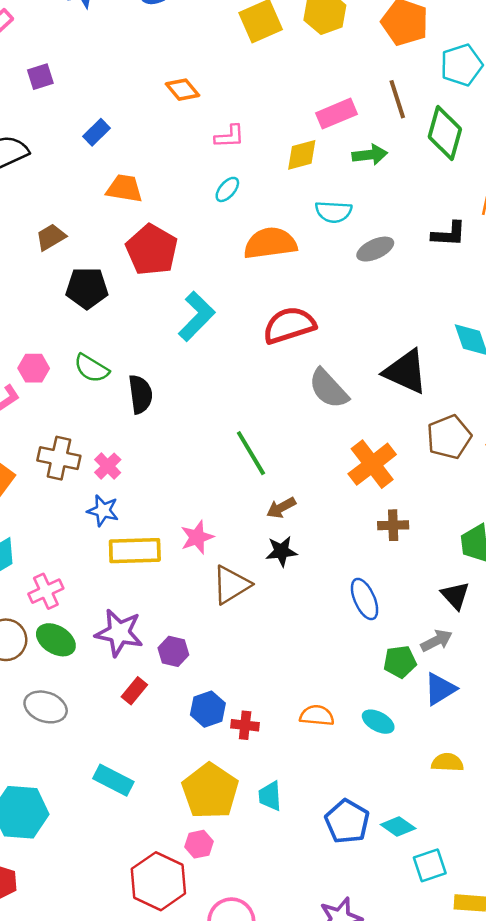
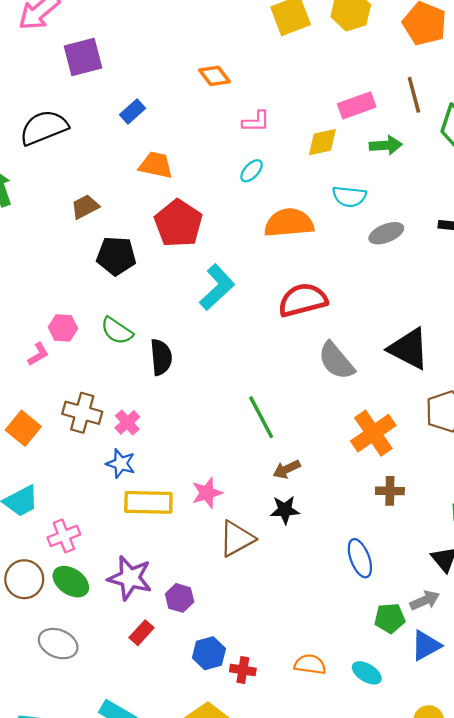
purple square: (40, 77) -> (83, 57), size x1.6

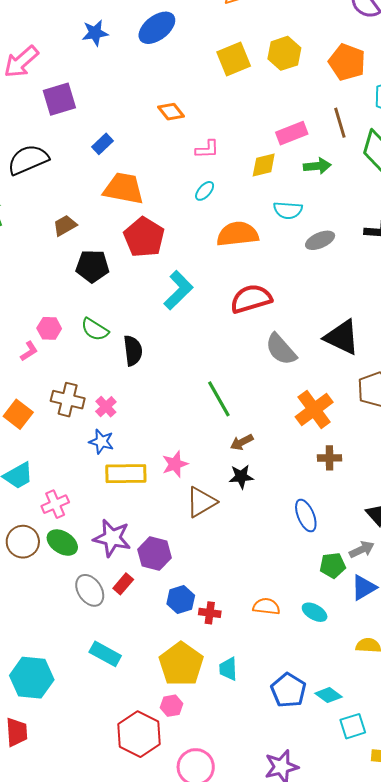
orange trapezoid: (156, 165) -> (124, 188), size x1.4
purple hexagon: (180, 598) -> (155, 554), size x1.4
gray ellipse: (58, 644) -> (90, 590), moved, turned 36

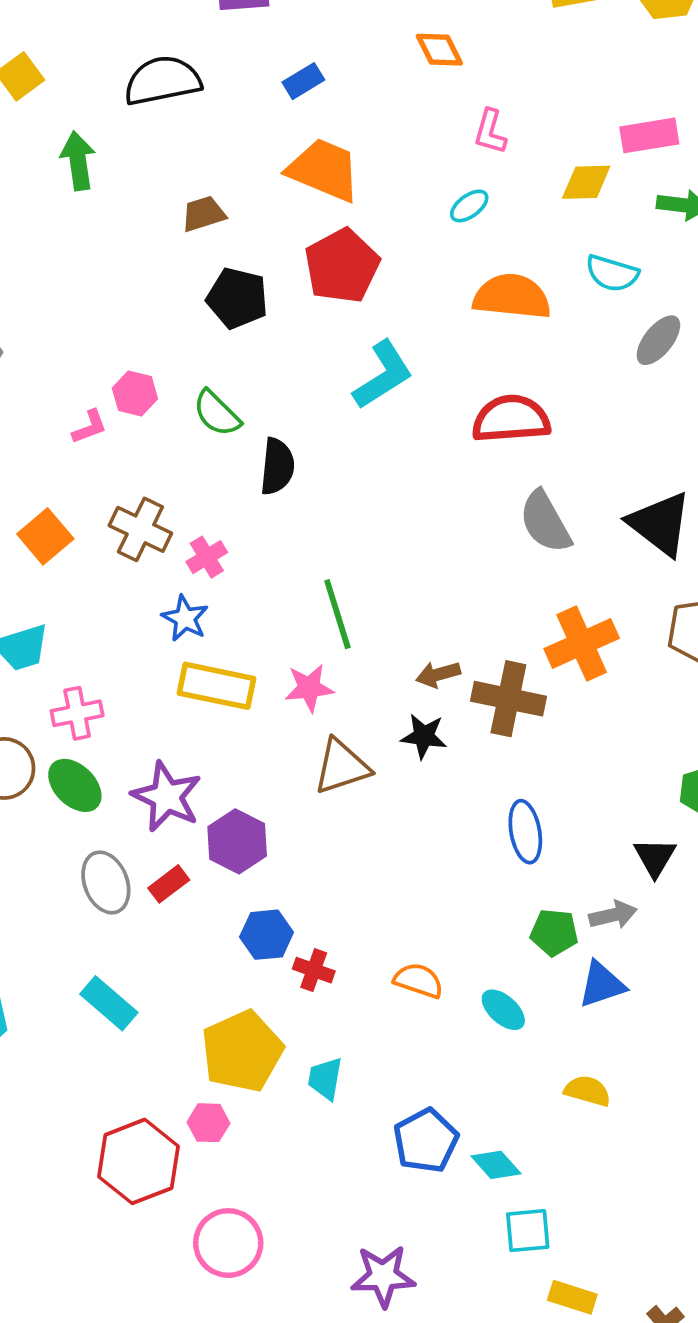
pink L-shape: (207, 149) -> (490, 132), turned 95
gray ellipse: (320, 240) -> (658, 340), turned -40
green line: (219, 399) -> (337, 614), moved
brown cross: (330, 458) -> (508, 699), moved, size x1.6

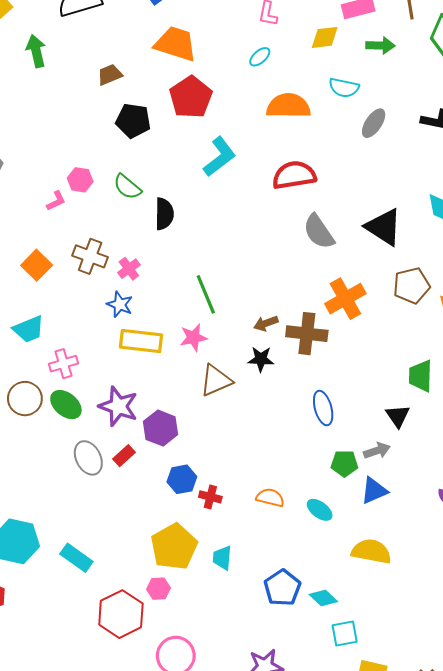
cyan rectangle: (109, 1003) -> (76, 558), moved
yellow semicircle: (587, 1091) -> (371, 551), size x1.5

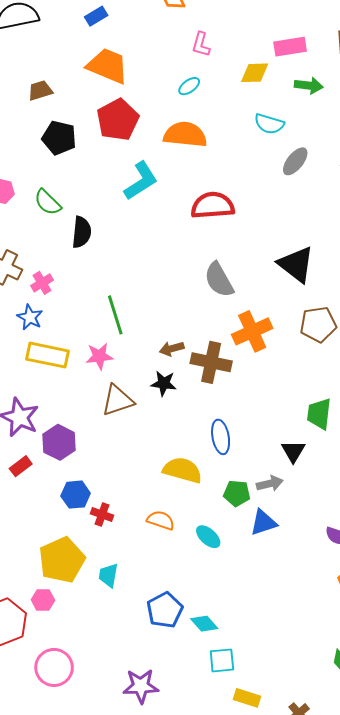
orange semicircle: (288, 106) -> (185, 135), moved
gray semicircle: (319, 232) -> (219, 280), moved
yellow semicircle: (371, 551) -> (183, 470), moved

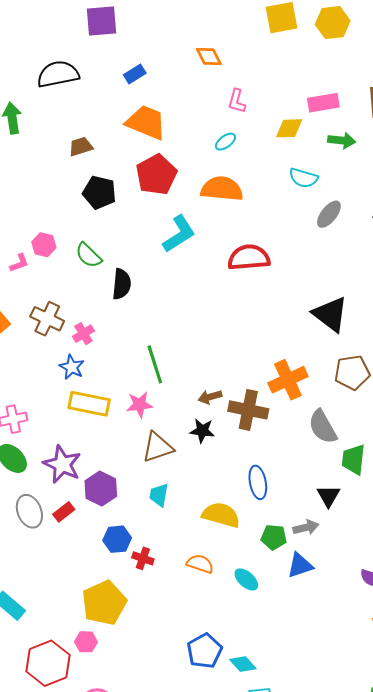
gray semicircle: (219, 280) -> (323, 427), moved
cyan trapezoid: (108, 575) -> (159, 495), moved

